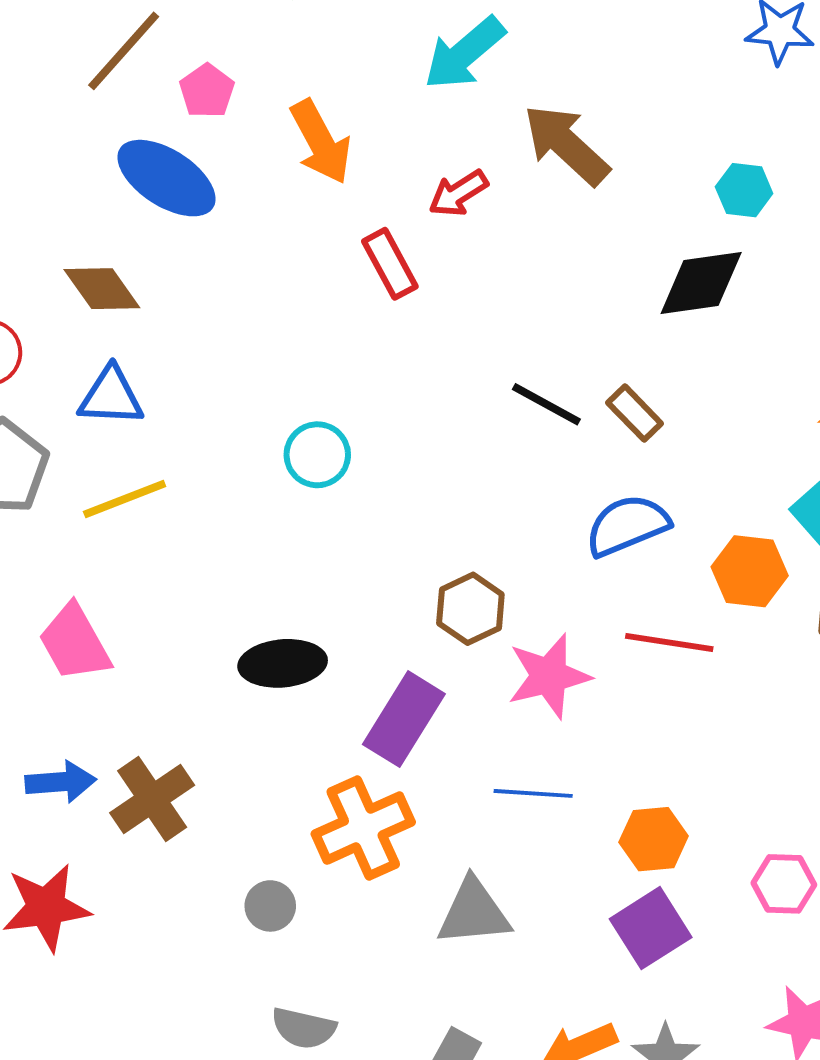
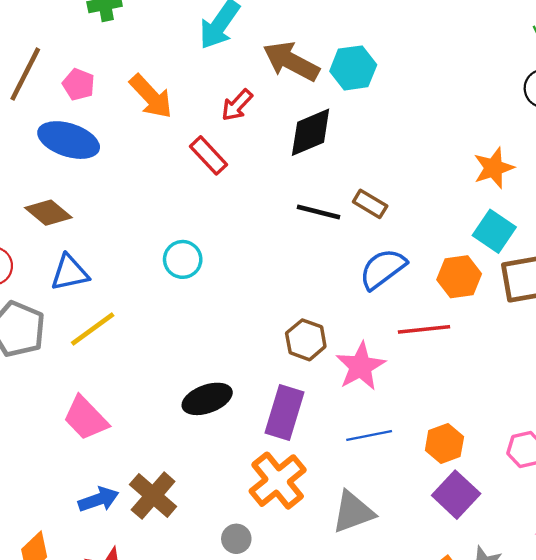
cyan hexagon: (744, 190) -> (353, 68), moved, size x1.4
black diamond: (701, 283) -> (311, 132), moved
cyan circle: (317, 455) -> (183, 259), moved

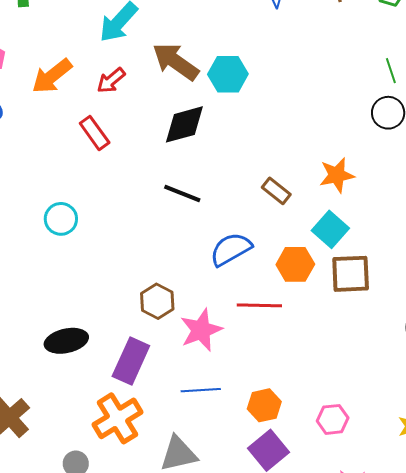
orange arrow: (151, 96) -> (52, 76), turned 87
red arrow: (237, 105) -> (111, 80), moved
brown rectangle: (370, 204) -> (276, 191), moved

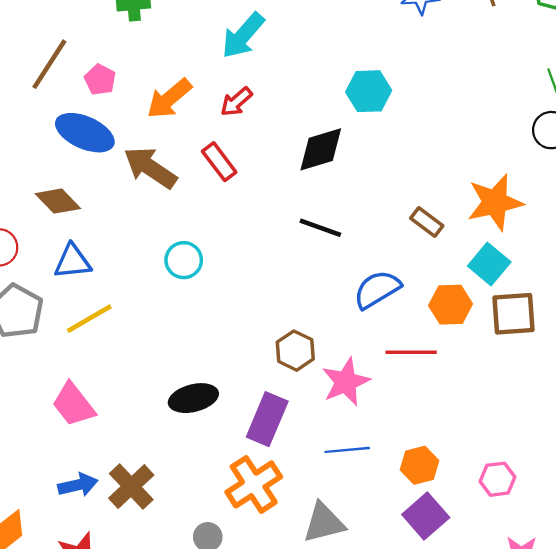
brown arrow: (176, 62) -> (150, 168), moved
orange star: (337, 175) -> (495, 202), size x1.4

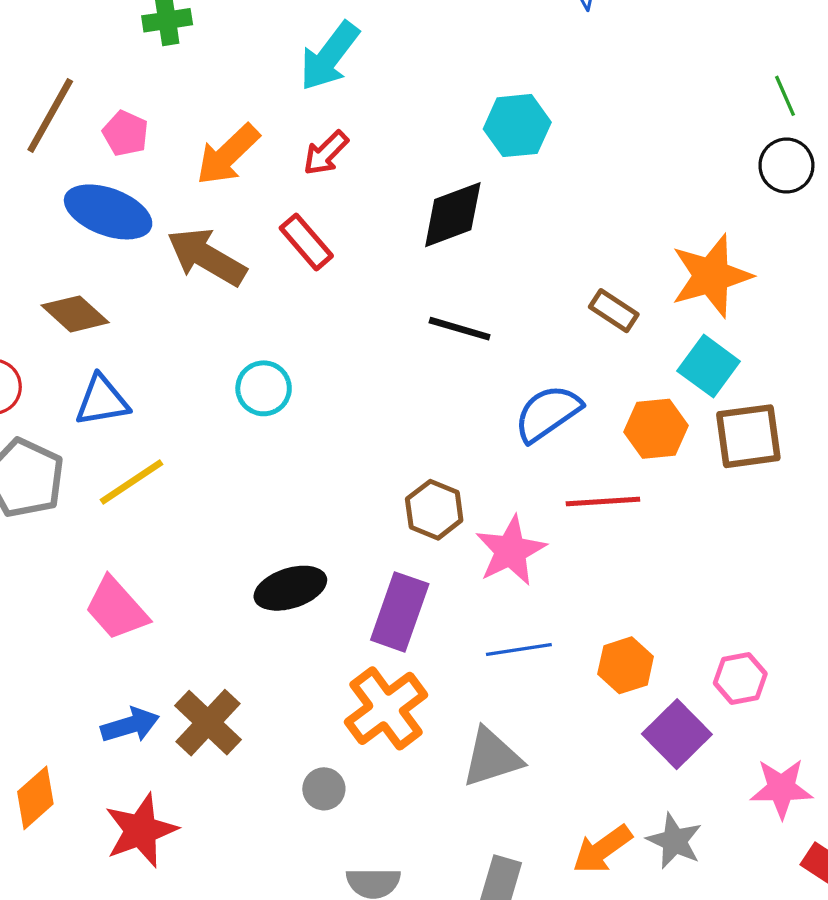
purple square: (426, 516) -> (677, 734), moved

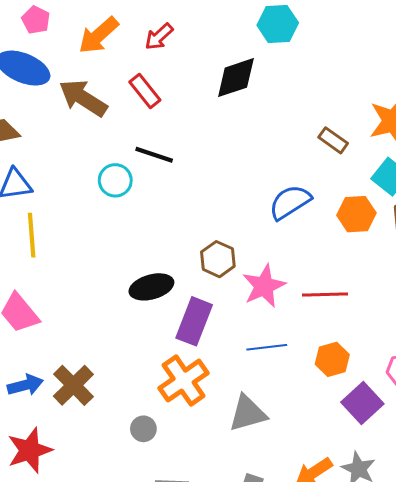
black line: (460, 329) -> (154, 155), moved
yellow line: (131, 482) -> (32, 235), turned -63
red line: (603, 502) -> (325, 294), moved
black ellipse: (290, 588) -> (151, 287), moved

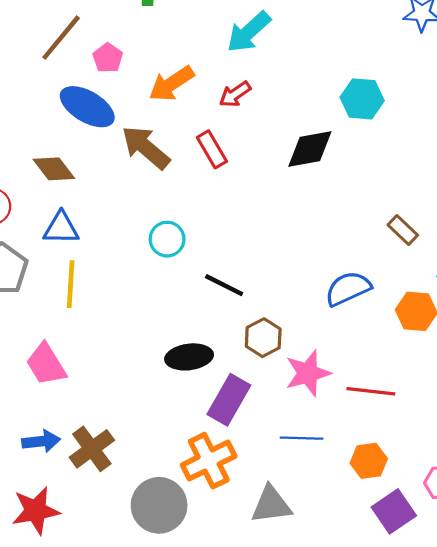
black line: (154, 155) -> (224, 285), moved
gray circle: (143, 429) -> (159, 505), size x2.0

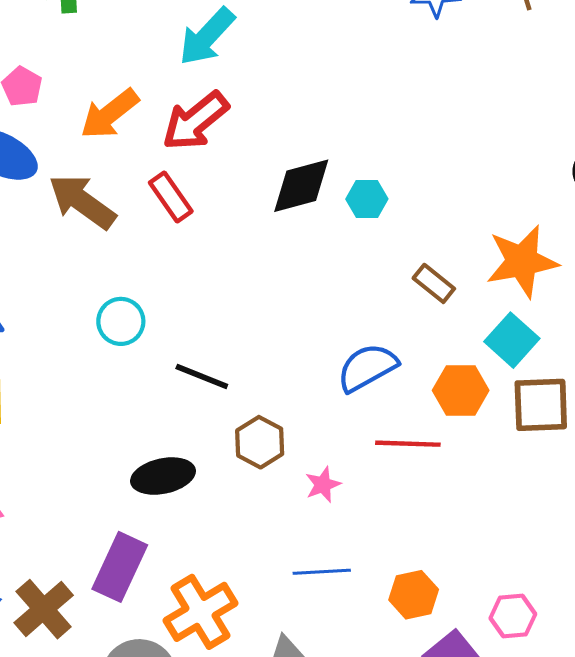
red arrow: (235, 94) -> (195, 121), size x1.6
cyan hexagon: (362, 99) -> (367, 199), moved, size x0.7
pink star: (308, 373) -> (323, 485), size x0.6
red line: (371, 391) -> (408, 444), moved
purple rectangle: (229, 400) -> (120, 567), moved

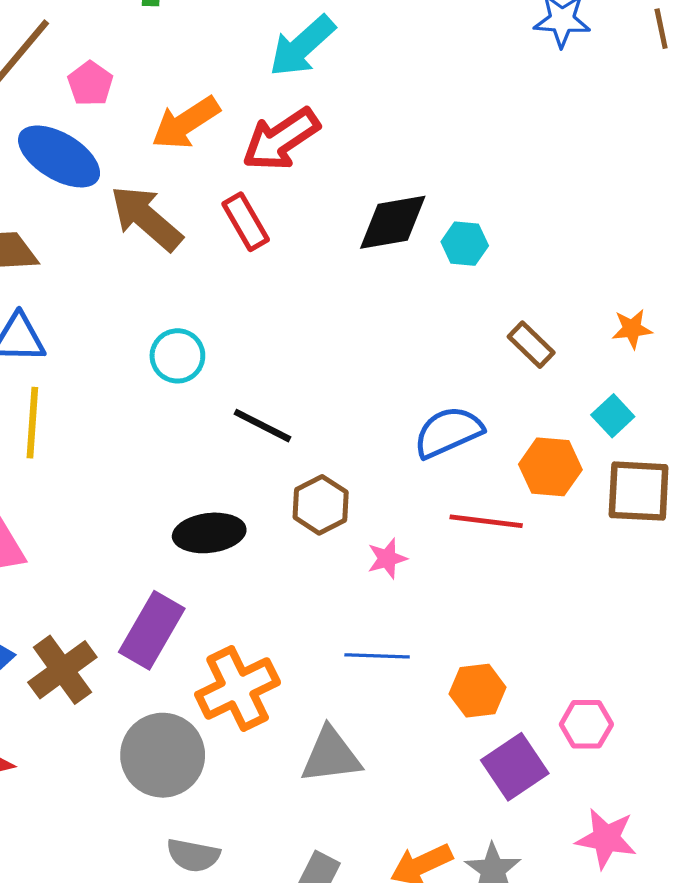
orange star: (522, 261) -> (632, 329), size x0.5
cyan square: (512, 340) -> (613, 416), size x0.7

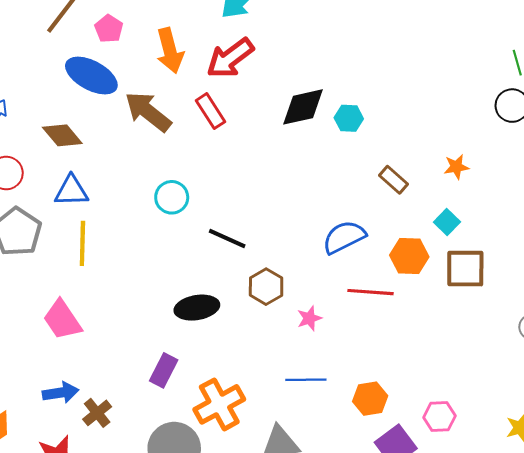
orange arrow: (186, 123) -> (170, 51), turned -69
purple rectangle: (152, 630) -> (164, 370), size x0.7
brown cross: (62, 670) -> (97, 413), moved, size x0.7

